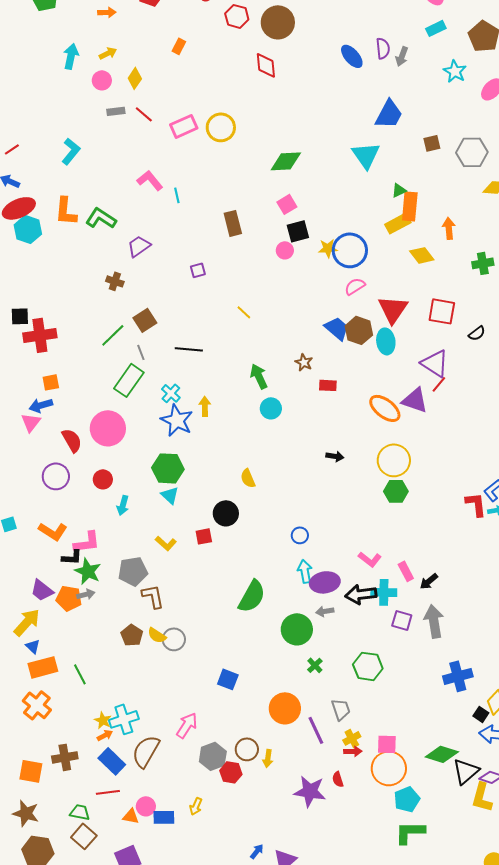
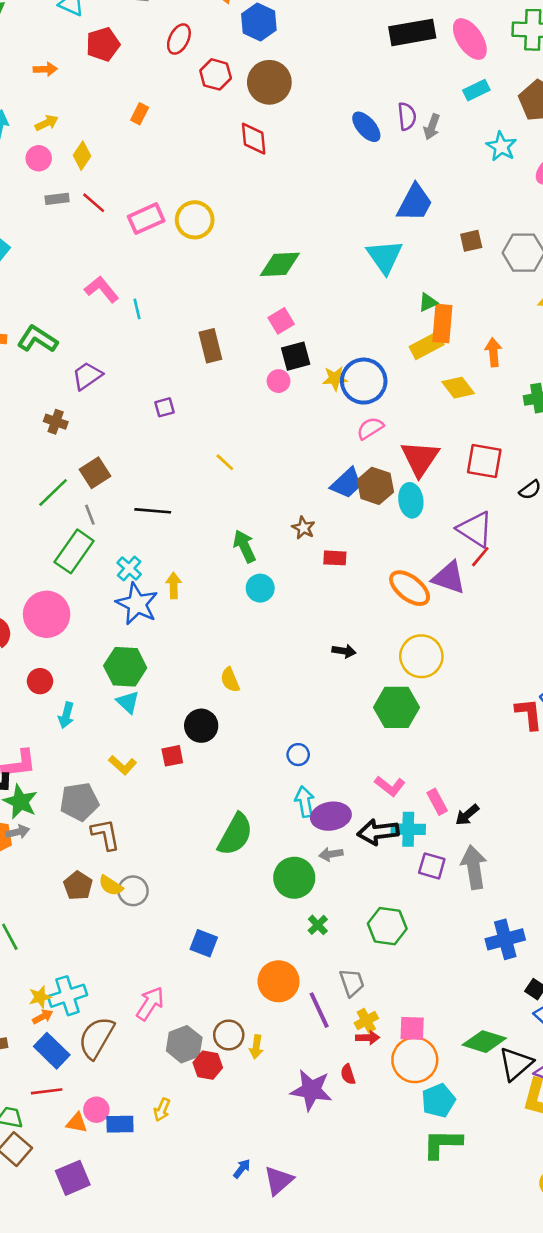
blue trapezoid: (337, 328) -> (347, 483), turned 96
green hexagon: (396, 491) -> (396, 707), moved, size x1.4
yellow star: (103, 720) -> (40, 997), turned 30

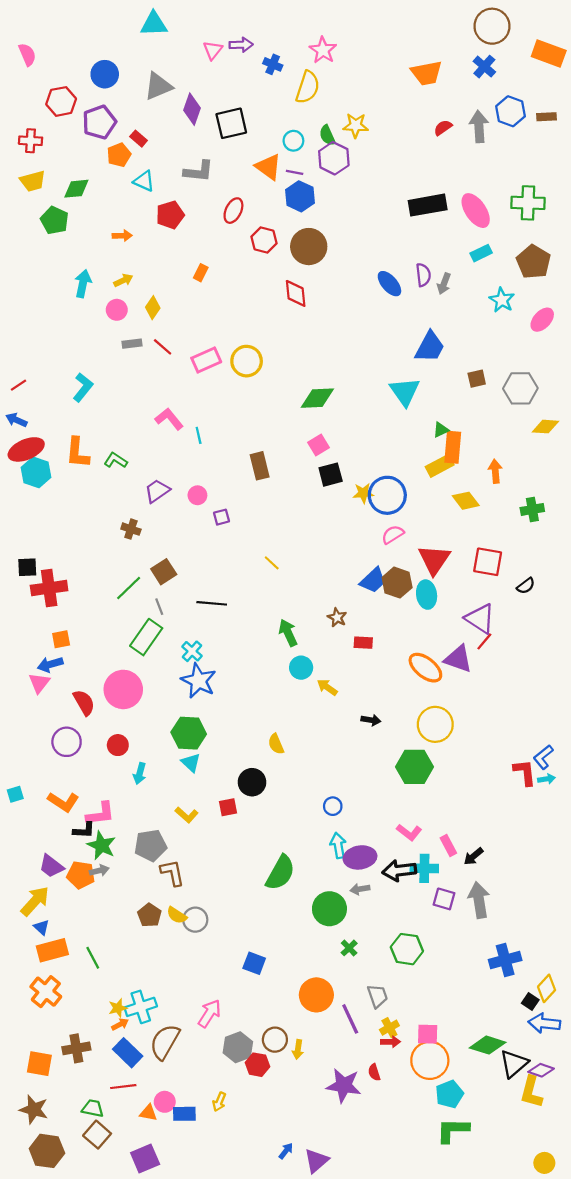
green L-shape: (37, 339) -> (116, 460), size x0.7
pink circle: (279, 381) -> (197, 495), moved
yellow arrow: (174, 585) -> (327, 687), moved, turned -54

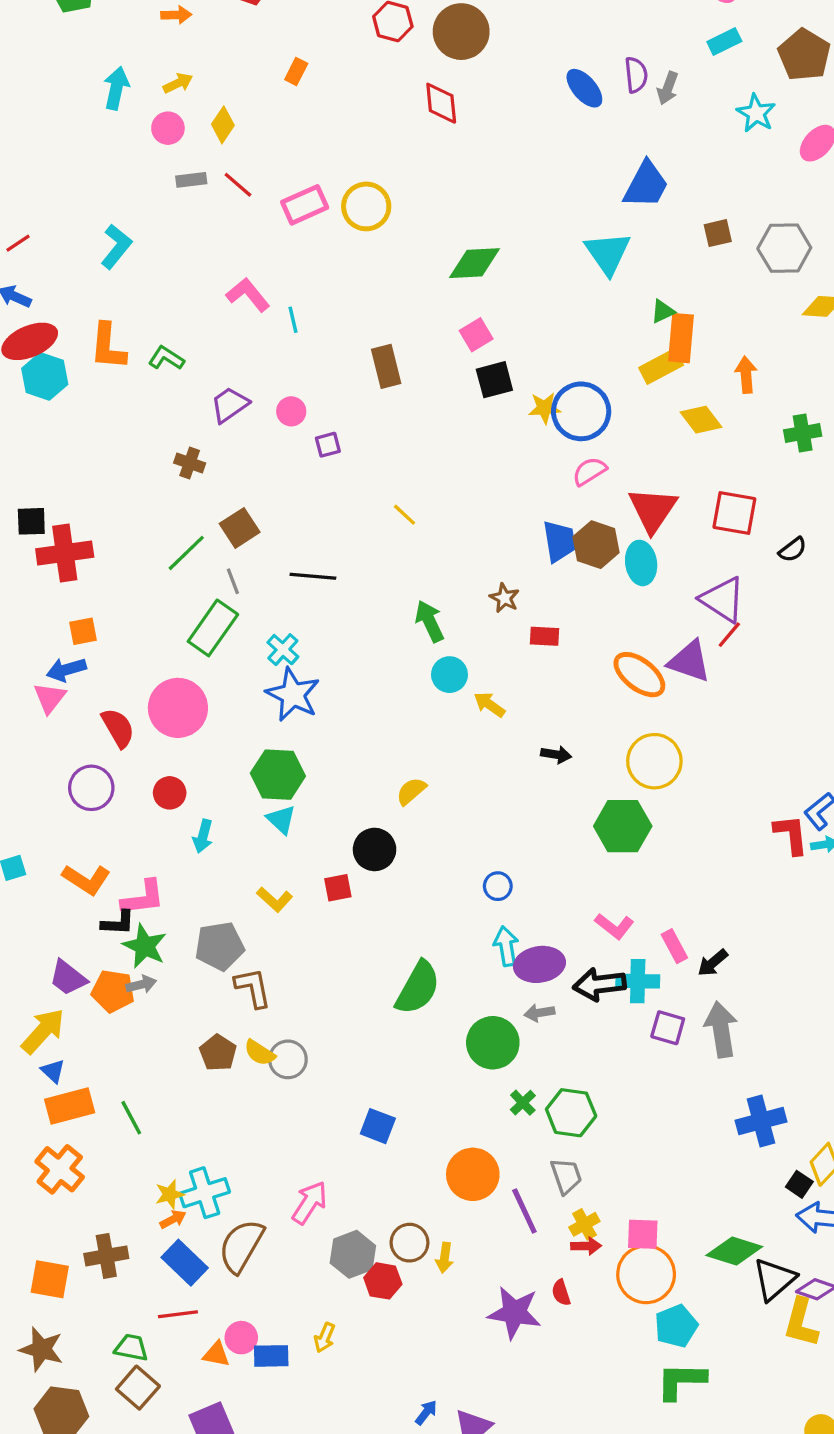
blue trapezoid: (373, 580) -> (559, 541), turned -56
yellow semicircle: (276, 744) -> (411, 791), turned 72
green hexagon: (407, 949) -> (571, 1113), moved

